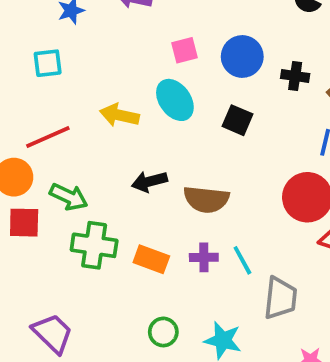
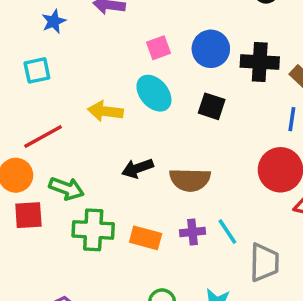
black cross: (295, 76) -> (260, 62), size x1.5

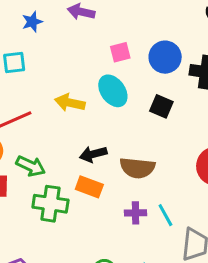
orange rectangle: (146, 238) -> (89, 187), moved

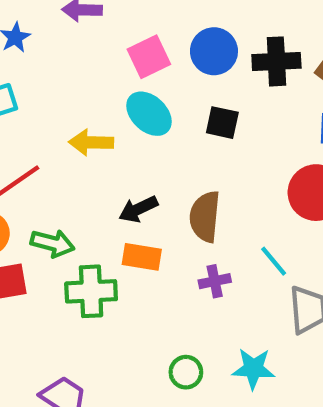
pink square: (120, 52) -> (149, 57), size x1.4
brown semicircle: (137, 168) -> (205, 217), turned 100
cyan line: (165, 215) -> (274, 261), moved

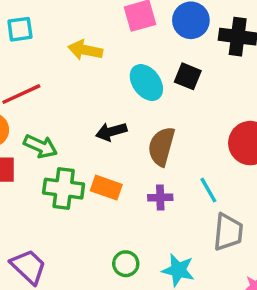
cyan ellipse: (149, 114) -> (146, 83), moved
yellow arrow: (91, 142) -> (85, 50), moved
orange rectangle: (142, 257) -> (106, 188), moved

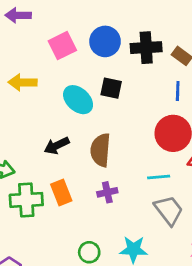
orange rectangle: (106, 188) -> (61, 193), turned 60
cyan line: (208, 190) -> (159, 177), moved, turned -55
gray trapezoid: (228, 232) -> (169, 210), turned -32

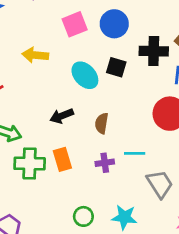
black cross: (146, 48) -> (154, 51), moved
brown semicircle: (100, 150) -> (102, 123), size x0.7
cyan line: (159, 177) -> (135, 153), moved

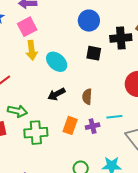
pink square: (75, 24) -> (27, 27), moved
yellow arrow: (35, 55) -> (32, 50), turned -96
cyan ellipse: (85, 75) -> (57, 62), moved
orange rectangle: (62, 159) -> (70, 125), moved, turned 42

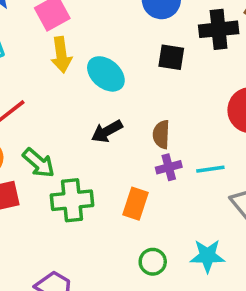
green arrow: (17, 111) -> (39, 163), turned 30
orange rectangle: (70, 125) -> (135, 204), moved
purple cross: (93, 126) -> (169, 167), moved

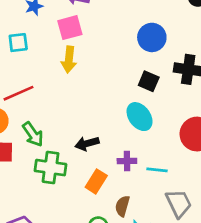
cyan ellipse: (106, 74) -> (140, 117), moved
black arrow: (107, 131) -> (87, 143), moved
brown semicircle: (161, 134) -> (122, 206), moved

